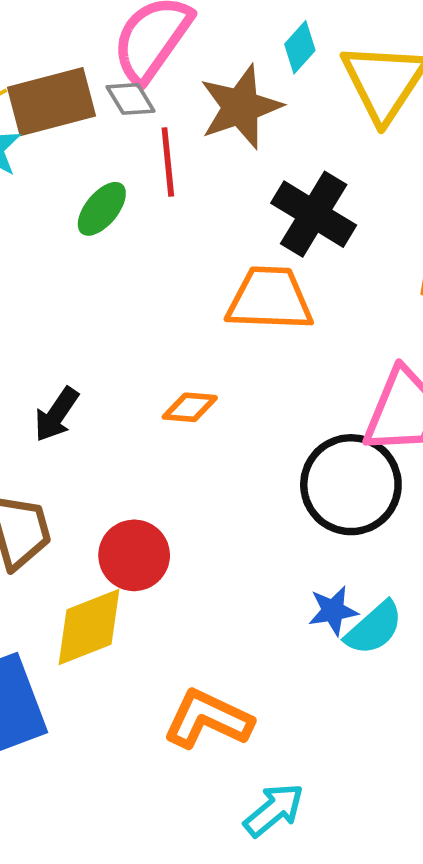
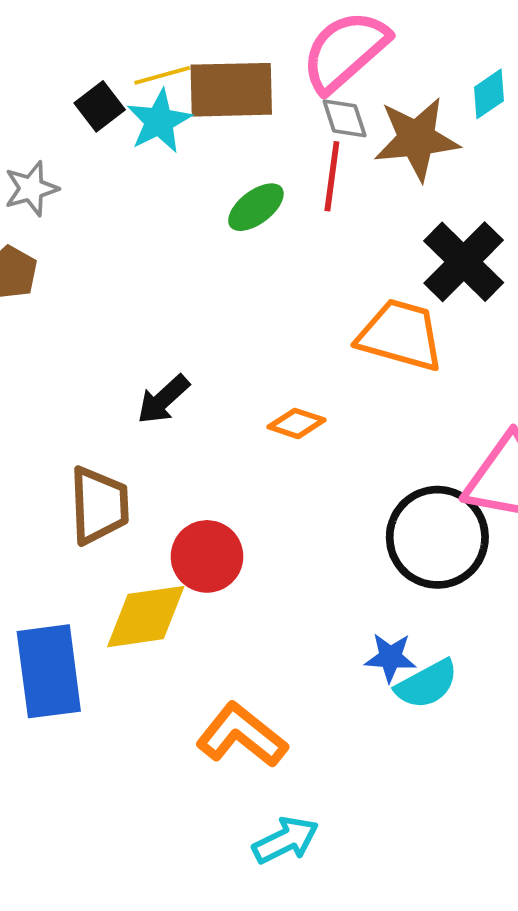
gray diamond: (131, 99) -> (345, 118), moved

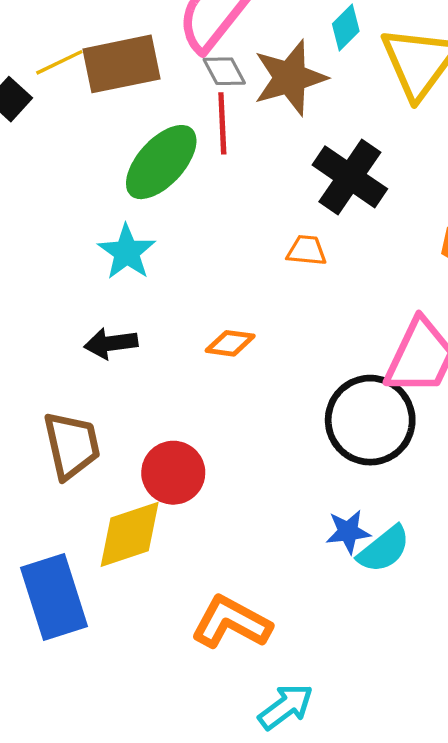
cyan star: (159, 121) -> (127, 252), moved
green ellipse: (256, 207) -> (161, 162), size x1.6
orange trapezoid: (400, 335) -> (307, 250), size x0.5
black arrow: (163, 399) -> (111, 343), turned 45

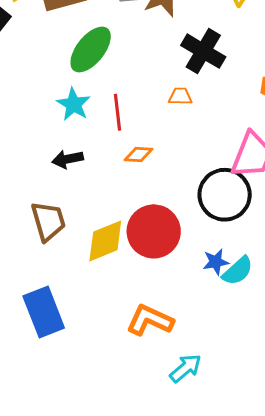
red line: (222, 123) -> (118, 112), moved
red circle: (173, 473) -> (154, 231), moved, size x1.4
yellow diamond: (130, 534) -> (105, 241), moved

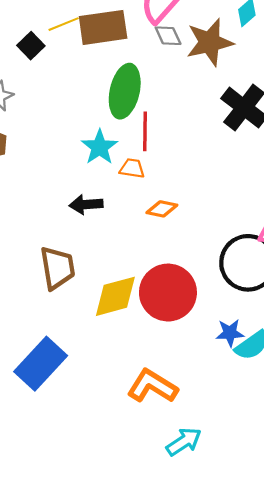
green ellipse: (91, 49) -> (125, 91), turned -33
orange trapezoid: (180, 96) -> (132, 168), moved
red line: (118, 112) -> (145, 131), moved
blue rectangle: (44, 312) -> (41, 364), turned 57

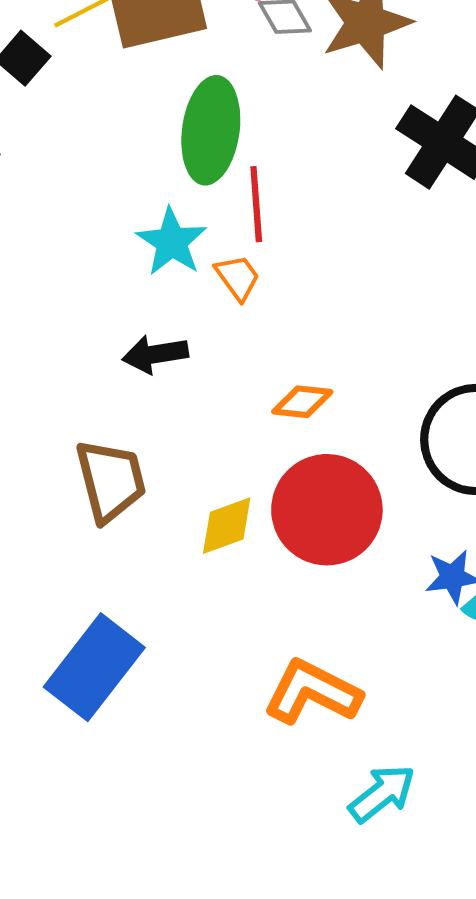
orange trapezoid: (132, 168) -> (238, 277), turned 50
orange diamond: (162, 209) -> (302, 402), moved
yellow diamond: (115, 296) -> (227, 526), size x0.7

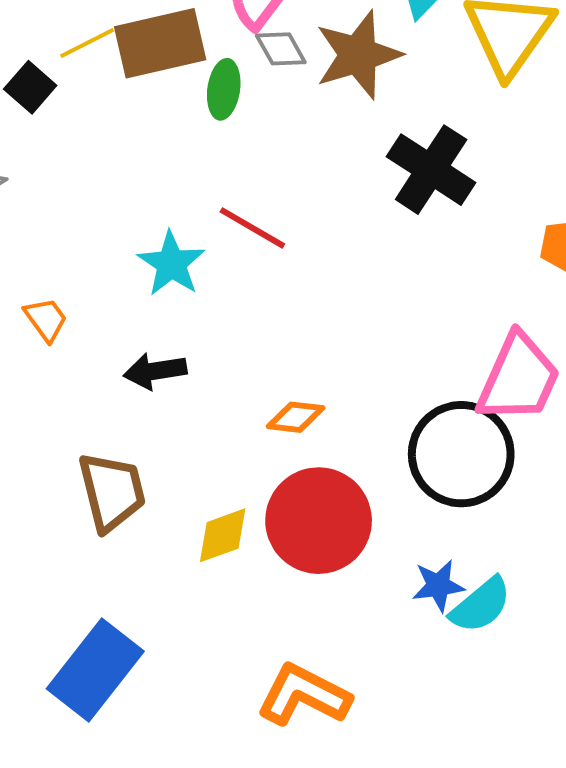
green ellipse: (211, 130) -> (224, 89), moved, size x0.6
red line: (256, 204) -> (252, 228), turned -56
orange trapezoid: (238, 277) -> (46, 319), moved

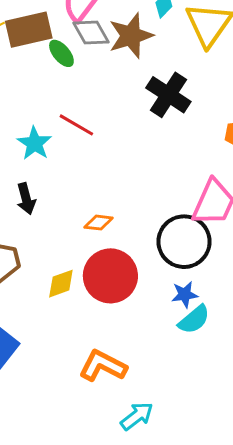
gray diamond: (281, 49) -> (91, 33), size x1.4
green ellipse: (224, 89) -> (61, 53), turned -48
black arrow: (155, 371) -> (26, 199), turned -96
blue star: (438, 586) -> (185, 295), moved

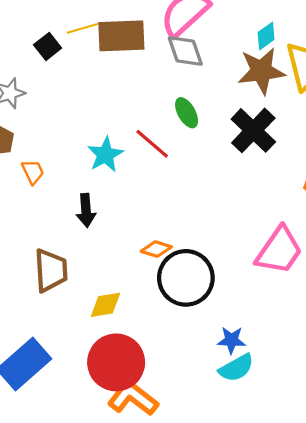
brown star: (131, 36) -> (261, 71), moved
green ellipse: (61, 53) -> (187, 113), moved
black circle: (184, 242) -> (186, 278), moved
red circle: (110, 276) -> (116, 362), moved

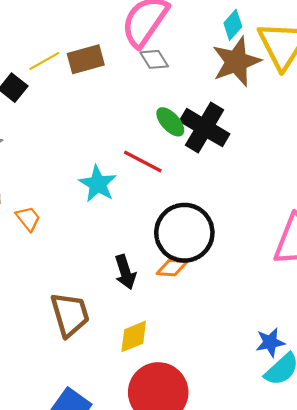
brown rectangle: (121, 36) -> (86, 59), size x0.7
gray diamond: (185, 51) -> (154, 59), size x0.7
black cross: (253, 130) -> (205, 128), moved
black arrow: (86, 210) -> (125, 272), moved
black circle: (186, 278) -> (184, 233), moved

